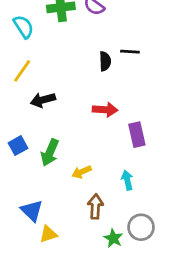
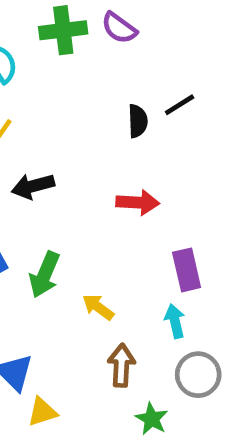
black line: (130, 52) -> (180, 105), turned -36
purple rectangle: (137, 135) -> (187, 270), moved
yellow arrow: (82, 172) -> (98, 307), turned 60
gray circle: (141, 227) -> (198, 375), moved

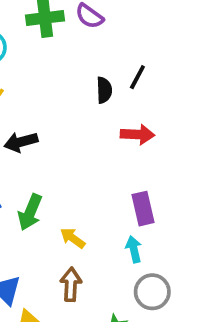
black line: (180, 105) -> (137, 77), turned -30
red arrow: (138, 202) -> (137, 135), moved
brown arrow: (121, 365) -> (71, 284), moved

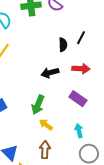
black arrow: (21, 142) -> (50, 73), moved
purple rectangle: (143, 209) -> (78, 99), moved, turned -42
green arrow: (30, 212) -> (38, 105), moved

